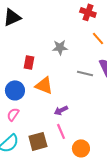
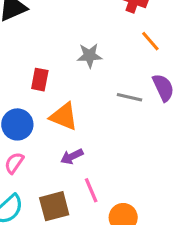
purple arrow: (61, 110) -> (72, 157), moved

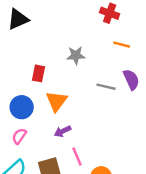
orange line: (150, 41) -> (122, 45), turned -35
orange triangle: (64, 116) -> (57, 101), turned 45

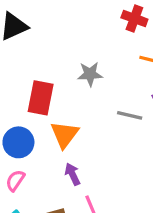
red rectangle: (38, 73) -> (41, 98), size x1.5
purple arrow: (63, 131) -> (72, 174), turned 91

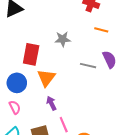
pink semicircle: (15, 180) -> (15, 107), turned 120

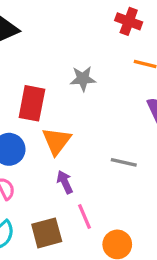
gray line: (88, 66) -> (124, 162), moved

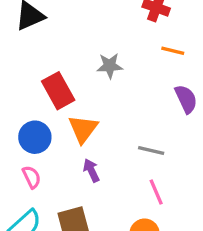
red rectangle: (32, 103) -> (58, 91), turned -40
pink line: (84, 217) -> (156, 192), moved

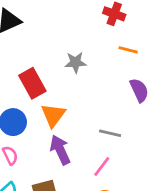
purple arrow: (91, 170) -> (60, 150), size x1.5
pink line: (156, 192) -> (102, 166), moved, turned 60

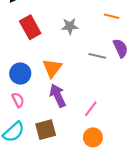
red rectangle: (32, 83) -> (30, 27), moved
gray line: (110, 133) -> (97, 56), moved

